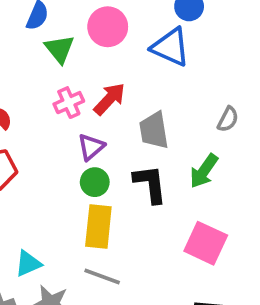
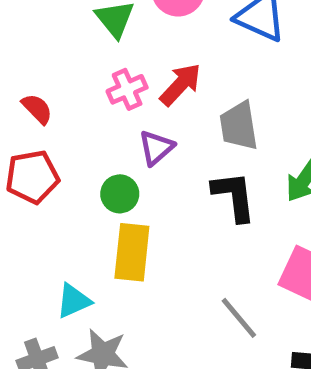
green circle: (95, 182) -> (120, 194), moved
yellow rectangle: (98, 227) -> (132, 252), moved
gray line: (102, 276) -> (239, 318), moved, turned 30

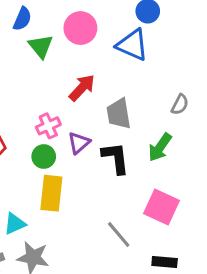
pink cross: (127, 89) -> (48, 126), moved
purple triangle: (156, 148) -> (79, 143), moved

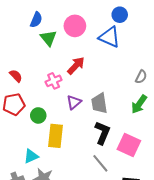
gray trapezoid: (119, 114) -> (99, 103), moved
pink cross: (48, 126) -> (54, 81), moved
green arrow: (160, 147) -> (139, 104), moved
green circle: (44, 157) -> (38, 115), moved
black L-shape: (116, 158) -> (102, 133), moved, turned 30

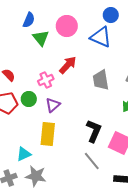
purple triangle: (74, 102) -> (53, 105), moved
gray trapezoid: (99, 103) -> (101, 80), moved
green circle: (38, 115) -> (29, 99), moved

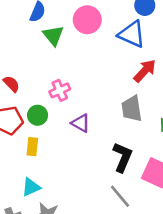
red arrow: (68, 65) -> (145, 71), moved
gray trapezoid: (101, 80) -> (132, 109), moved
purple triangle: (53, 105) -> (81, 123), moved, turned -49
yellow rectangle: (48, 134) -> (32, 147), moved, size x0.6

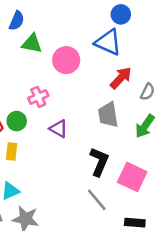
pink circle: (87, 20) -> (66, 60), moved
green triangle: (53, 35) -> (32, 44), turned -40

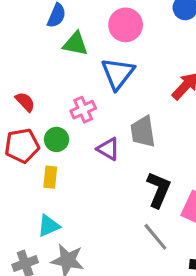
blue triangle: (108, 42) -> (118, 74), moved, turned 44
pink circle: (66, 60) -> (126, 25), moved
gray trapezoid: (108, 115) -> (143, 132), moved

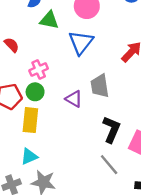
red semicircle: (25, 102) -> (12, 45), moved
pink cross: (83, 110) -> (39, 70), moved
yellow rectangle: (50, 177) -> (30, 120), size x1.5

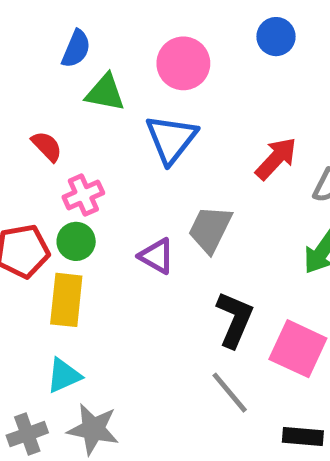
red semicircle: (12, 45) -> (47, 146), moved
gray trapezoid: (100, 86) -> (210, 229), turned 35

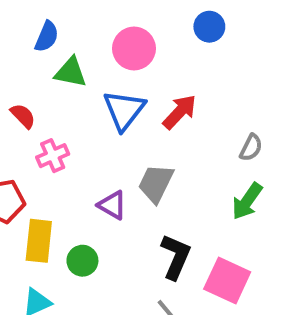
red arrow: (276, 158) -> (180, 112), moved
green circle: (76, 241) -> (82, 261), moved

